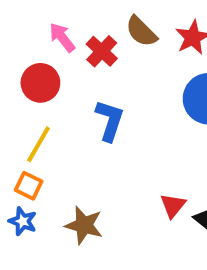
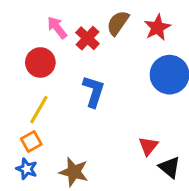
brown semicircle: (141, 31) -> (118, 23), turned 80
orange square: (29, 186) -> (31, 142), turned 35
red triangle: (173, 205) -> (148, 146), moved

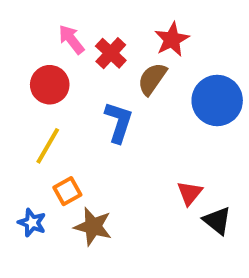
brown semicircle: (118, 23) -> (152, 79), moved
red star: (157, 28) -> (172, 39), moved
orange square: (31, 142) -> (67, 191), moved

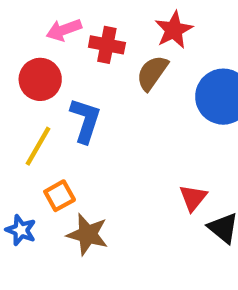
pink arrow: (71, 39) -> (64, 30), turned -72
red cross: (111, 53) -> (107, 45), turned -32
blue L-shape: (119, 122) -> (85, 120), moved

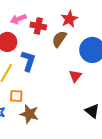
orange square: (60, 196) -> (16, 96), turned 32
red triangle: (193, 198) -> (75, 76), moved

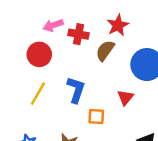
blue L-shape: (28, 61) -> (76, 90), moved
orange square: (16, 96) -> (96, 116), moved

